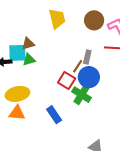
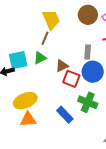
brown triangle: (28, 44) -> (62, 66), moved
green triangle: (29, 60) -> (40, 58), moved
brown line: (78, 66) -> (45, 38), moved
green cross: (82, 95) -> (88, 102), moved

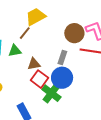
brown circle: (88, 15) -> (74, 33), moved
yellow trapezoid: (51, 20) -> (36, 17), turned -110
green cross: (88, 102) -> (51, 93), moved

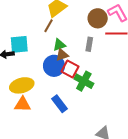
green triangle: (15, 51) -> (59, 45), moved
blue circle: (62, 78) -> (54, 66), moved

